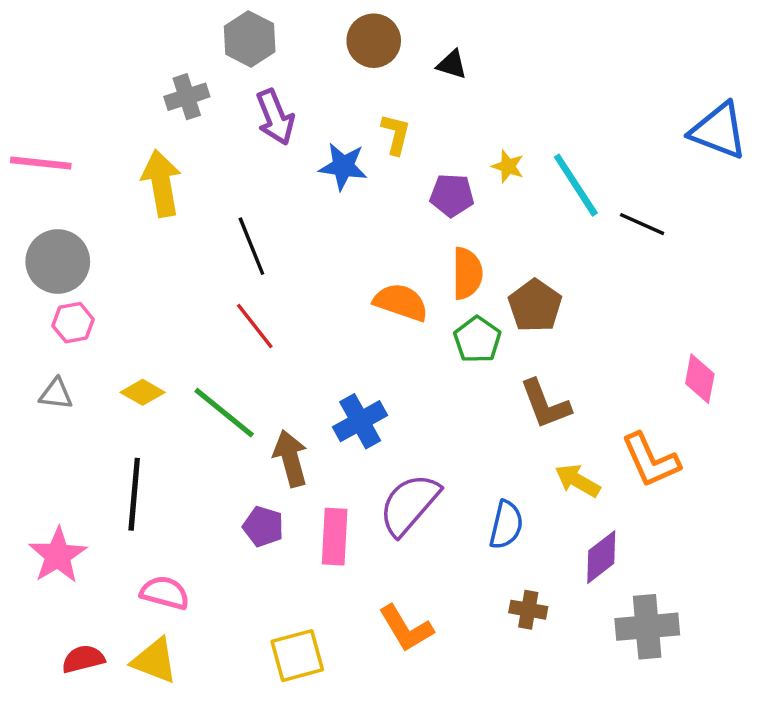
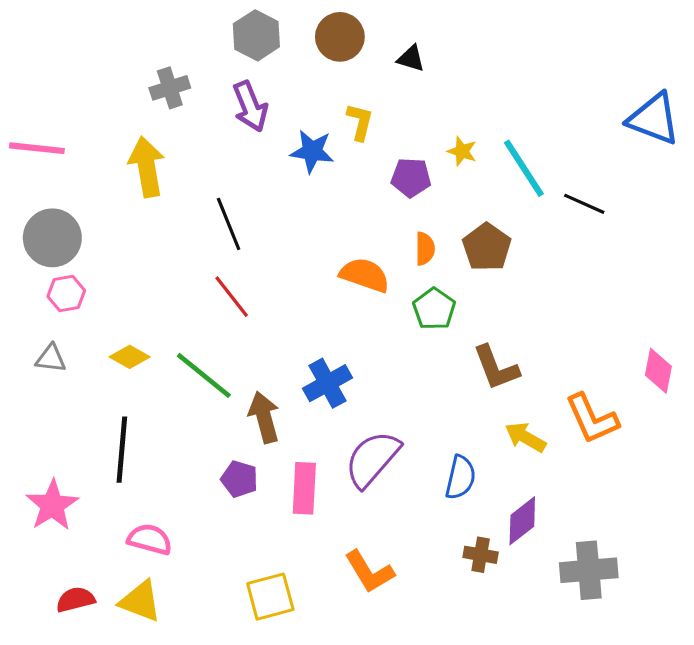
gray hexagon: (250, 39) -> (256, 35), moved
orange semicircle: (467, 273) -> (425, 249), size x0.7
brown pentagon: (535, 306) -> (487, 247), moved
pink diamond: (700, 379) -> (658, 371), moved
purple diamond: (601, 557) -> (522, 521), moved

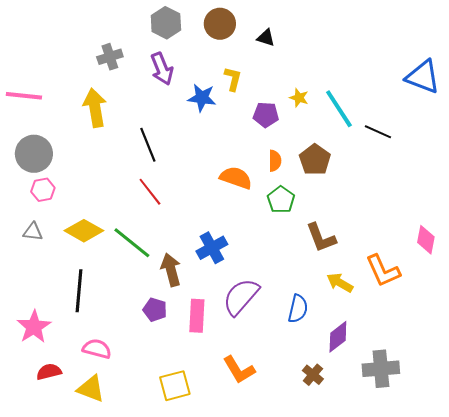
yellow diamond: (130, 357) -> (84, 231), size x1.5
brown cross: (481, 555) -> (313, 375), moved, turned 30
red semicircle: (76, 600) -> (49, 372), moved

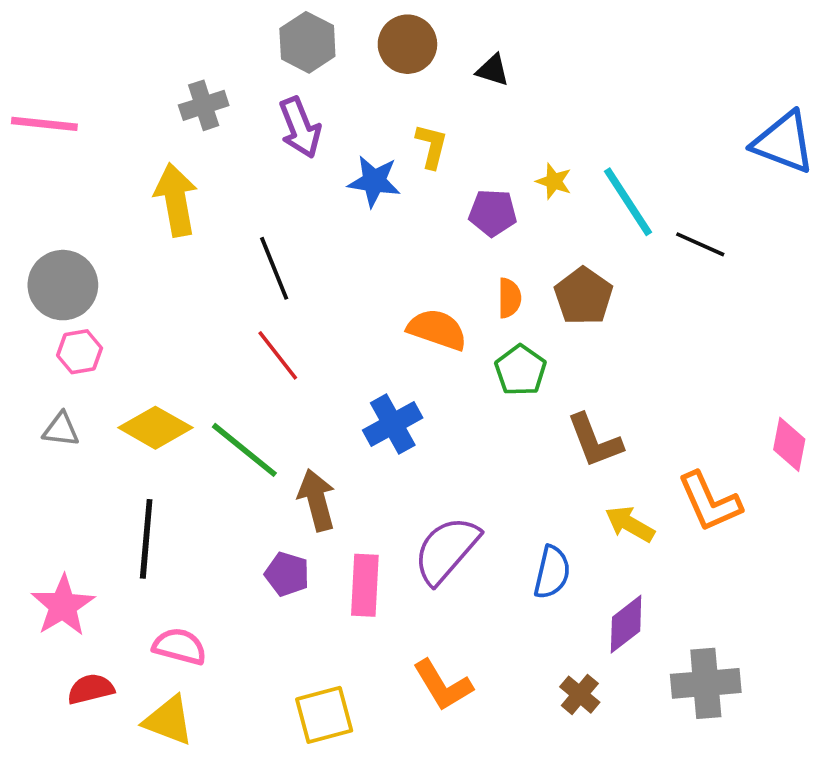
pink line: (24, 96) -> (44, 124), moved
blue cross: (212, 248) -> (393, 424), moved

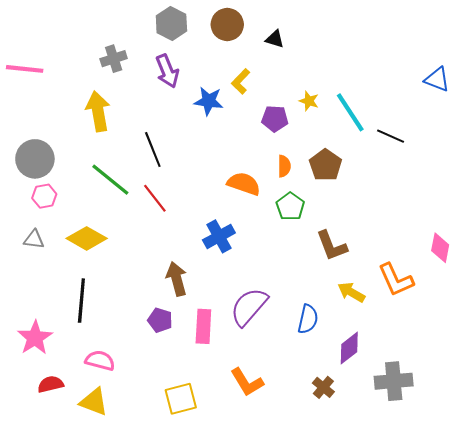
blue triangle: (784, 142) -> (437, 79), size x0.7
yellow L-shape: (432, 146) -> (241, 81), turned -150
green line: (244, 450) -> (110, 180), moved

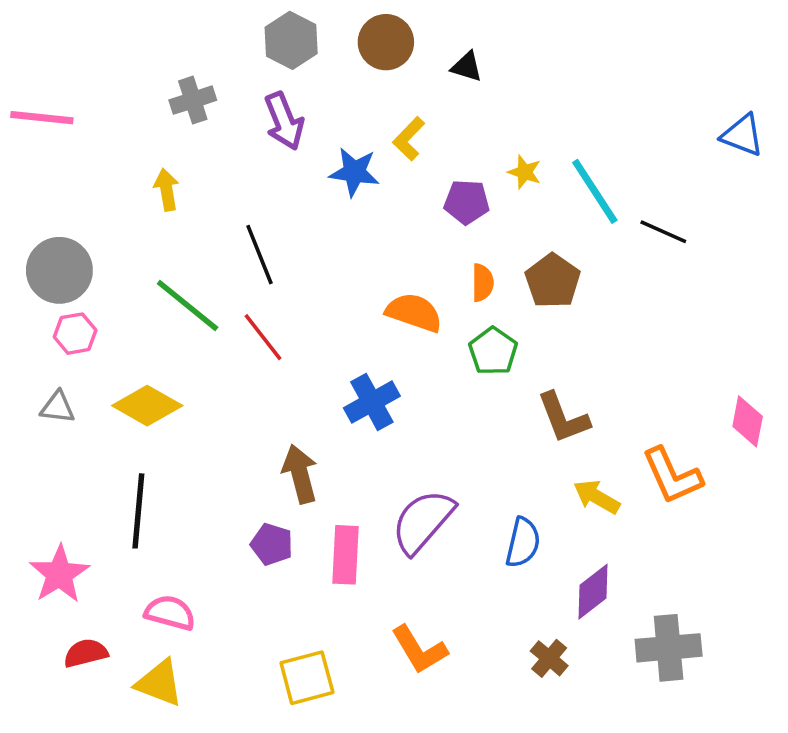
yellow arrow: (98, 111) -> (166, 190), size x0.6

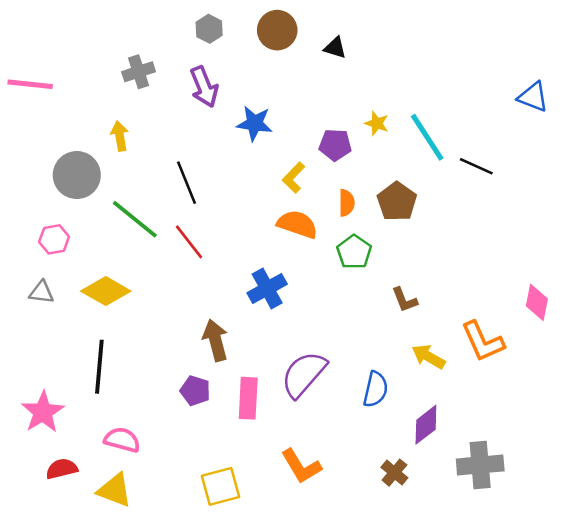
gray hexagon: (291, 40) -> (209, 29), size x0.7
yellow L-shape: (409, 139) -> (294, 178), moved
gray circle: (59, 270) -> (77, 175), moved
brown L-shape: (563, 418) -> (405, 300), size x0.7

